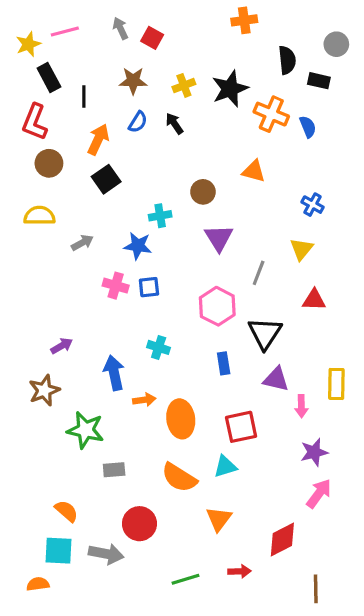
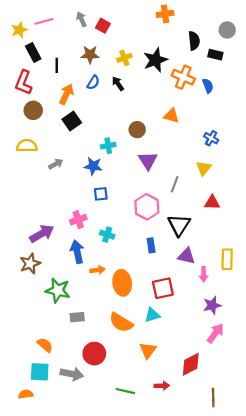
pink cross: (116, 286) -> (78, 220), moved, turned -35
purple arrow: (62, 346) -> (42, 234), size x1.6
green line: (186, 579) -> (125, 391), turned 30

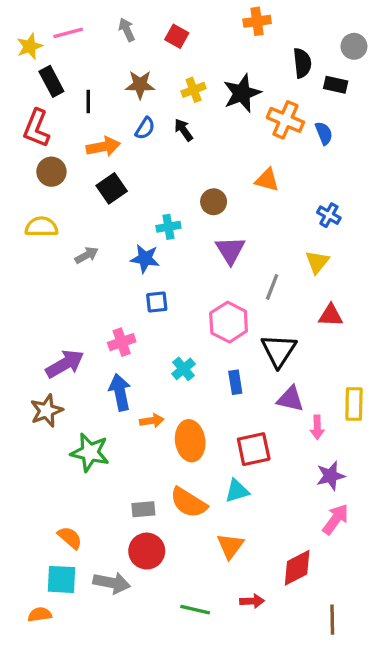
red square: (103, 26) -> (177, 36), moved
orange arrow: (66, 94) -> (103, 147), turned 54
cyan cross: (107, 235) -> (183, 369), moved, turned 32
gray rectangle: (77, 317) -> (143, 509), moved

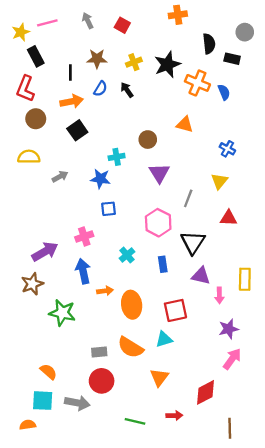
black line: (88, 101) -> (70, 73), moved

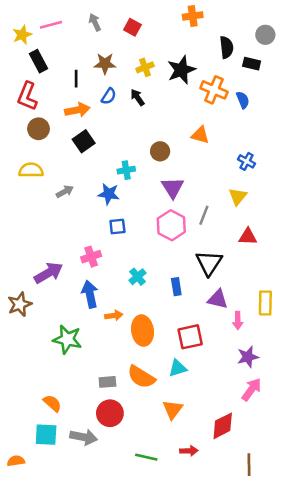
pink hexagon: (158, 223) -> (171, 225), moved
brown star: (32, 284) -> (20, 304), moved
orange semicircle: (28, 425) -> (16, 461), moved

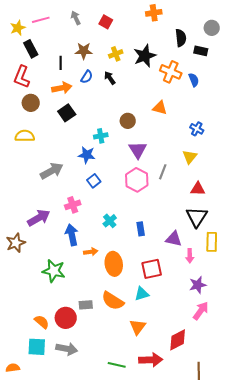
gray arrow: (65, 191) -> (52, 171), moved, size x1.6
blue square: (117, 227) -> (94, 181), turned -32
black triangle: (209, 263) -> (197, 217), moved
red circle: (110, 413) -> (66, 318), moved
red arrow: (189, 451) -> (151, 360), size x1.6

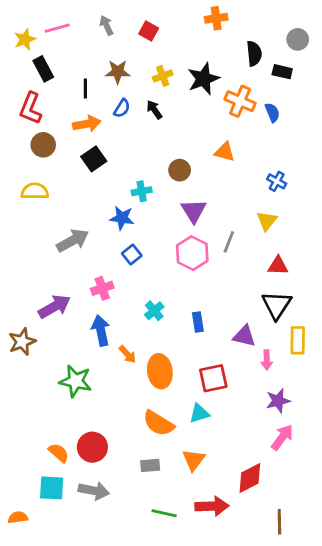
orange arrow: (91, 252) -> (128, 354), turned 56
gray rectangle: (86, 305) -> (150, 465), moved

